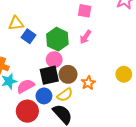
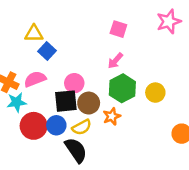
green hexagon: (57, 39) -> (122, 88), moved
yellow circle: (124, 74) -> (155, 93), moved
pink semicircle: (26, 86) -> (35, 79), moved
red circle: (27, 111) -> (34, 126), moved

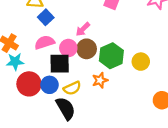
pink arrow: (115, 61) -> (83, 29), moved
pink semicircle: (35, 79) -> (45, 42), moved
brown circle: (89, 103) -> (87, 49), moved

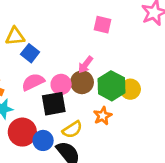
pink arrow: (83, 29) -> (85, 65), moved
yellow circle: (141, 62) -> (130, 89), moved
blue circle: (50, 85) -> (43, 140), moved

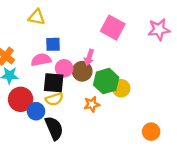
pink square: (102, 25) -> (113, 28), size x1.5
blue square: (30, 53) -> (53, 44), moved, turned 35
pink arrow: (85, 65) -> (89, 57), turned -35
yellow semicircle: (72, 130) -> (54, 99), moved

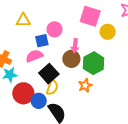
pink circle: (64, 68) -> (55, 29), moved
black square: (54, 83) -> (49, 74), turned -36
yellow circle: (121, 88) -> (108, 32), moved
yellow semicircle: (54, 99) -> (52, 87), turned -42

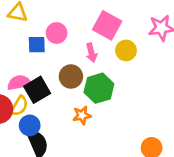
pink arrow: (75, 46) -> (91, 53), moved, turned -32
pink semicircle: (34, 56) -> (19, 83), moved
yellow semicircle: (52, 87) -> (19, 106), moved
blue circle: (39, 101) -> (30, 125), moved

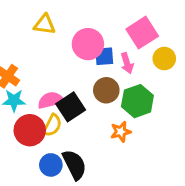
pink square: (107, 25) -> (142, 33), turned 32
pink circle: (57, 33) -> (88, 44), size x1.4
blue square: (37, 45) -> (104, 56), moved
blue circle: (30, 125) -> (51, 165), moved

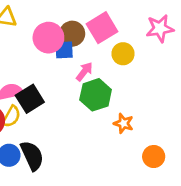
pink arrow: (127, 63) -> (84, 72), moved, turned -126
brown circle: (106, 90) -> (72, 34), moved
orange star: (121, 132) -> (123, 123), moved, turned 30

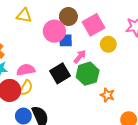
brown circle: (72, 34) -> (68, 17), moved
black square: (30, 99) -> (60, 73), moved

